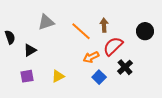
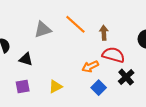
orange line: (81, 31) -> (75, 24), moved
red semicircle: (113, 46) -> (113, 55), turned 60
black triangle: (30, 50) -> (26, 59), turned 48

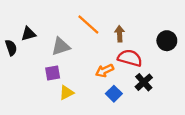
gray triangle: (43, 30) -> (61, 46), moved
black triangle: (26, 59) -> (28, 34), moved, turned -32
purple square: (23, 87) -> (53, 73), moved

